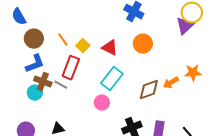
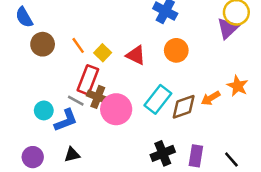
blue L-shape: (35, 64) -> (66, 120), moved
orange star: (193, 73) -> (238, 86), turned 30
cyan rectangle: (112, 79) -> (158, 99), moved
brown cross: (43, 82) -> (98, 97), moved
pink circle: (102, 103) -> (116, 109), moved, size x1.6

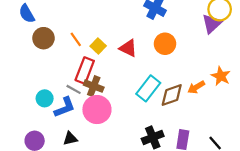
pink circle: (116, 109) -> (97, 110), moved

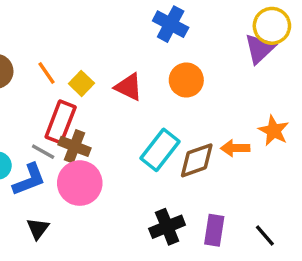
orange arrow: (196, 87) -> (235, 148), turned 30
black triangle: (70, 139) -> (38, 228), turned -40

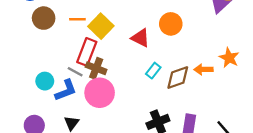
orange line: (47, 73) -> (77, 19), turned -56
yellow square: (81, 83) -> (101, 26), size x1.5
red triangle: (129, 87) -> (140, 38), moved
cyan rectangle: (160, 150) -> (153, 71), size x0.6

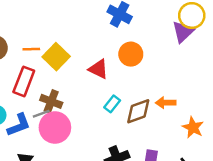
red rectangle: (87, 52) -> (24, 81), moved
orange star: (229, 58) -> (193, 127), moved
gray line: (75, 72) -> (41, 114), moved, turned -49

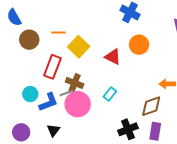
orange line: (31, 49) -> (58, 33), moved
cyan rectangle: (112, 104) -> (110, 94), moved
brown diamond: (138, 111) -> (151, 106), moved

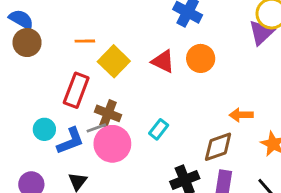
blue semicircle: (14, 17) -> (21, 19), turned 150
brown circle: (29, 40) -> (27, 43), moved
red triangle: (113, 57) -> (163, 61), moved

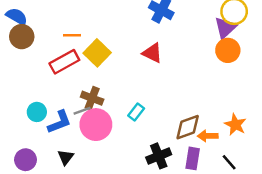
orange circle: (201, 58) -> (228, 50), moved
red triangle: (163, 61) -> (152, 53), moved
red rectangle: (76, 90) -> (64, 62), moved, turned 40
orange arrow: (241, 115) -> (208, 136), moved

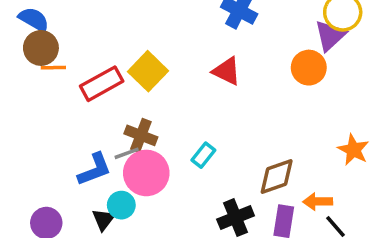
orange line: (72, 35) -> (53, 68), moved
orange circle: (228, 50) -> (309, 68), moved
cyan circle: (37, 112) -> (121, 205), moved
orange star: (235, 125) -> (353, 150), moved
orange arrow: (208, 136) -> (318, 202), moved

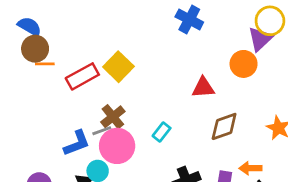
red triangle: (227, 71) -> (203, 88), moved, turned -30
brown cross: (141, 135) -> (113, 117), turned 30
brown diamond: (277, 177) -> (224, 126), moved

